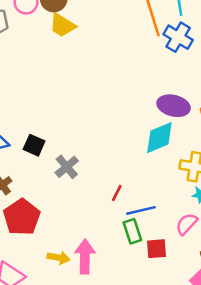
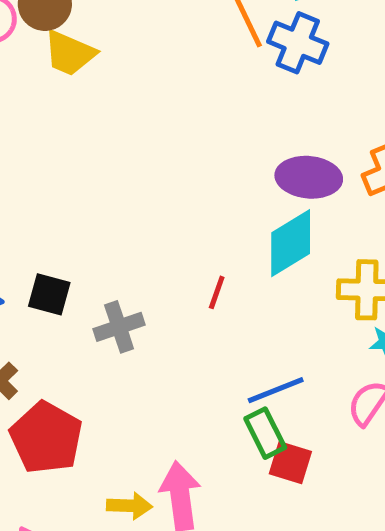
gray cross: (67, 167) -> (119, 327), turned 30
red line: (117, 193) -> (217, 292), moved
red square: (157, 249) -> (290, 463), moved, turned 30

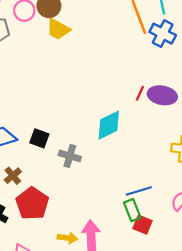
cyan diamond: (291, 243) -> (109, 125), moved
red line: (217, 292) -> (140, 93), moved
gray cross: (119, 327) -> (70, 156), turned 30

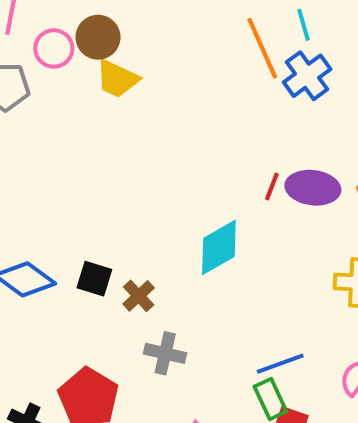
blue cross: (163, 34) -> (307, 76), turned 30
gray cross: (70, 156) -> (165, 353), moved
brown cross: (13, 176) -> (139, 296), moved

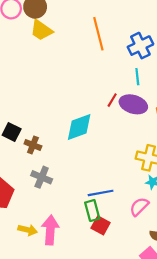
cyan line: (304, 25) -> (137, 77), moved
orange line: (262, 48) -> (98, 34), moved
brown cross: (139, 296) -> (33, 145), turned -35

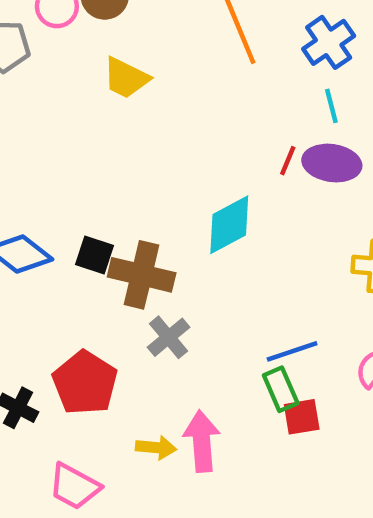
yellow trapezoid: (41, 30) -> (126, 78), moved
brown cross: (33, 145) -> (142, 275), size x1.8
gray cross: (42, 177) -> (169, 337), turned 36
red square: (101, 225) -> (302, 417), turned -30

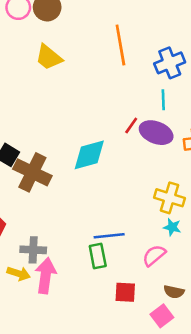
gray cross: (169, 337) -> (33, 250), moved, turned 30
red square: (302, 417) -> (125, 292), moved

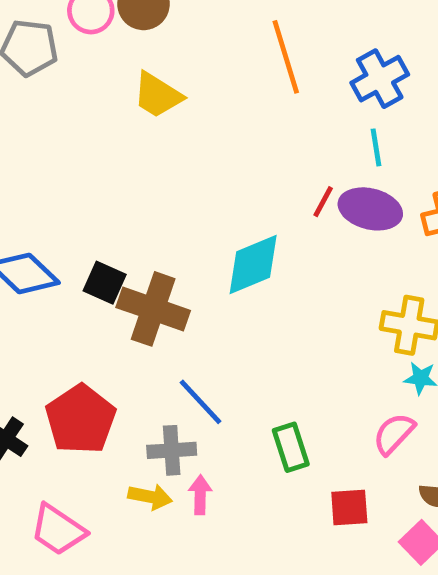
blue line: (109, 236) -> (200, 402), moved, turned 60
pink arrow: (46, 276) -> (200, 495), size x0.6

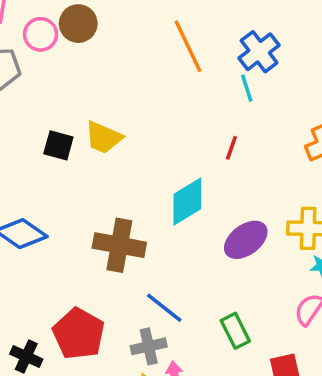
yellow trapezoid: (158, 95) -> (104, 137), moved
cyan line: (376, 147) -> (247, 88), moved
purple ellipse: (370, 209) -> (246, 240), moved, turned -42
black square: (105, 283) -> (58, 145), moved

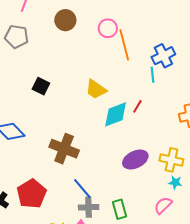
pink circle: (41, 34) -> (108, 28), moved
yellow trapezoid: (104, 137) -> (96, 89), moved
cyan diamond: (187, 201) -> (116, 114), moved
gray cross: (149, 346) -> (89, 207), moved

